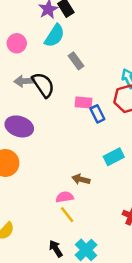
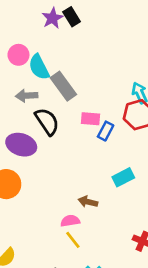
cyan semicircle: (55, 36) -> (39, 67), moved, turned 120
gray rectangle: (76, 61) -> (63, 86), moved, size x1.5
black semicircle: (43, 85) -> (47, 121), moved
blue rectangle: (97, 114) -> (106, 131), turned 54

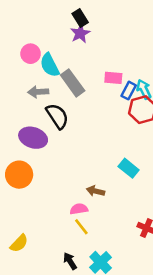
purple star: (53, 18) -> (80, 33), moved
pink rectangle: (91, 119) -> (113, 78), moved
blue rectangle: (106, 131) -> (129, 91), moved
cyan rectangle: (123, 177) -> (129, 168), turned 66

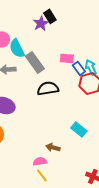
black rectangle: (80, 18) -> (50, 16), moved
blue rectangle: (129, 91) -> (79, 68), turned -64
black semicircle: (57, 116) -> (48, 88), moved, turned -65

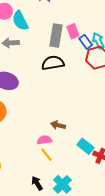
pink rectangle: (67, 58) -> (73, 31), turned 64
gray rectangle: (35, 62) -> (56, 35), moved, turned 45
cyan rectangle: (79, 129) -> (86, 146), moved

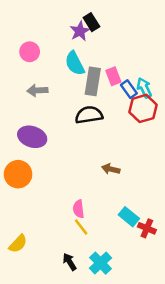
cyan semicircle: (20, 21) -> (75, 63), moved
brown arrow: (58, 125) -> (111, 169), moved
pink semicircle: (44, 140) -> (79, 209), turned -88

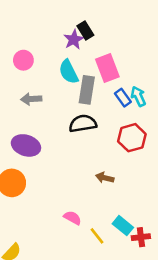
pink rectangle: (113, 76) -> (107, 68), moved, size x1.5
red hexagon: (143, 108) -> (132, 138), moved
pink semicircle: (79, 209) -> (72, 218), turned 126
yellow line: (81, 227) -> (97, 236), moved
red cross: (147, 228) -> (141, 237), turned -30

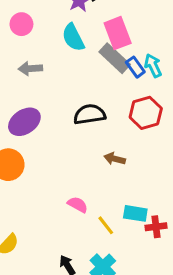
gray rectangle: (87, 90) -> (115, 58), moved, turned -56
black semicircle: (83, 123) -> (89, 114), moved
purple ellipse: (26, 145) -> (24, 122), turned -52
cyan rectangle: (123, 226) -> (135, 213), turned -30

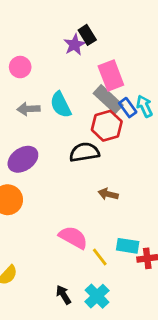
cyan semicircle: (73, 37) -> (61, 105), moved
red hexagon: (146, 113) -> (107, 126), moved
pink semicircle: (78, 205) -> (73, 237), size x1.5

